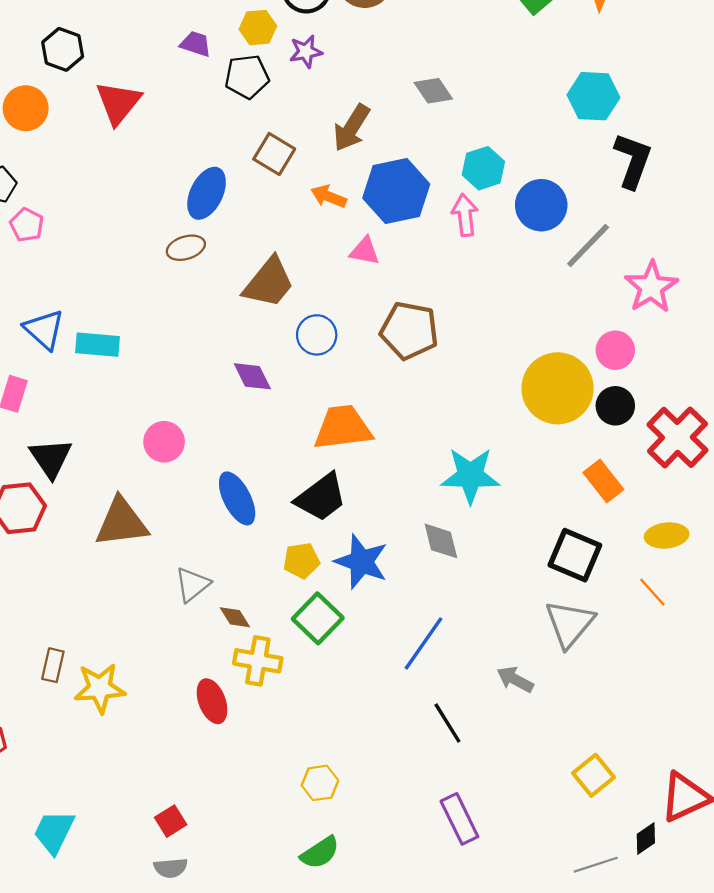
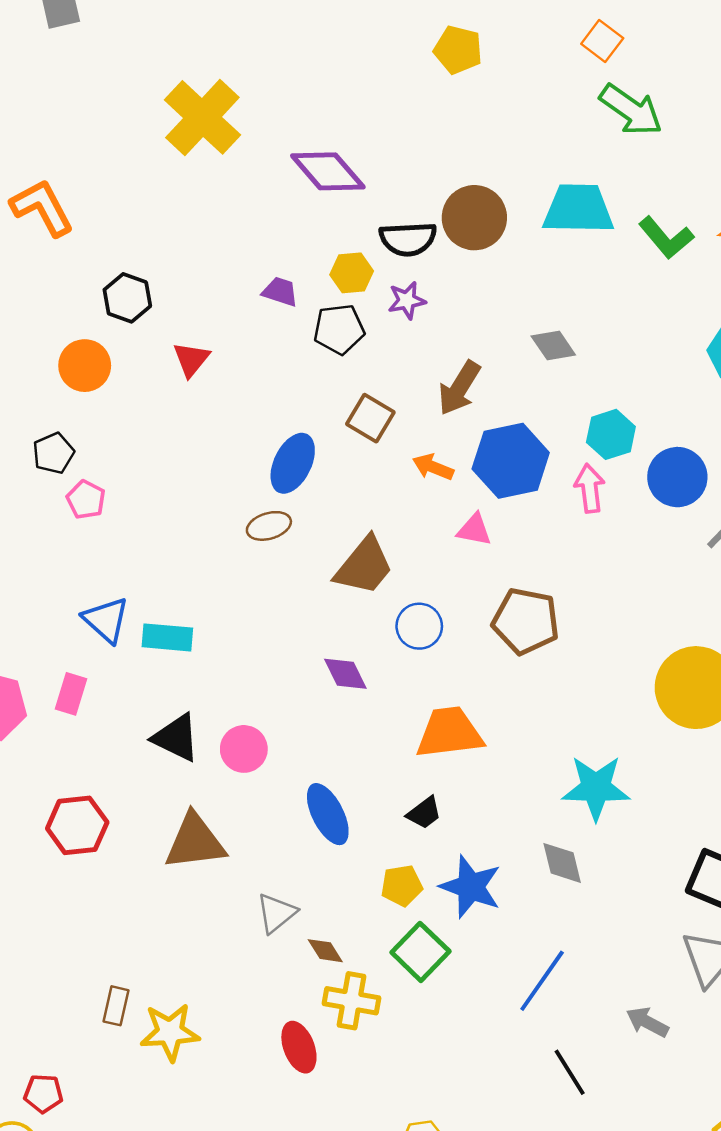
red triangle: (118, 103) -> (191, 359), size x0.7
black triangle: (51, 458) -> (176, 738), moved, turned -30
black trapezoid: (321, 497) -> (424, 813), size x0.6

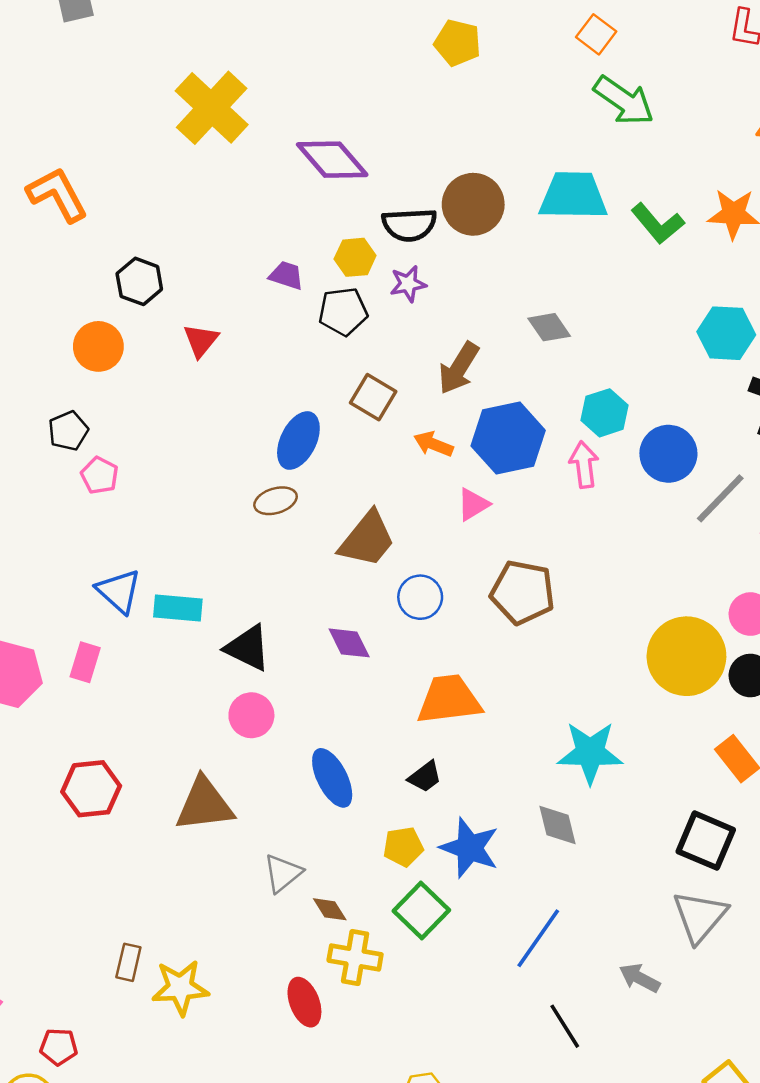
pink triangle: (474, 530) -> (473, 504), turned -42
black triangle: (176, 738) -> (248, 648), moved

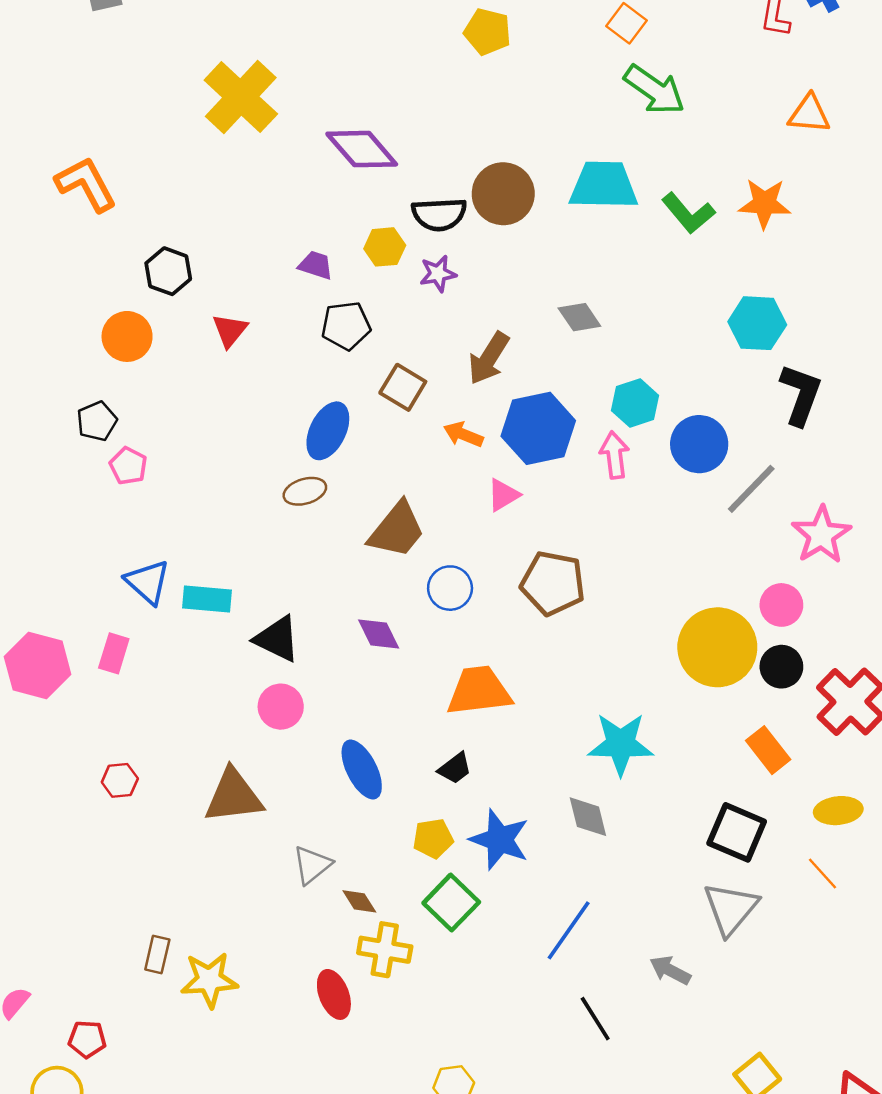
black pentagon: (343, 312) -> (346, 326), moved
red hexagon: (91, 789) -> (120, 780), size x0.6

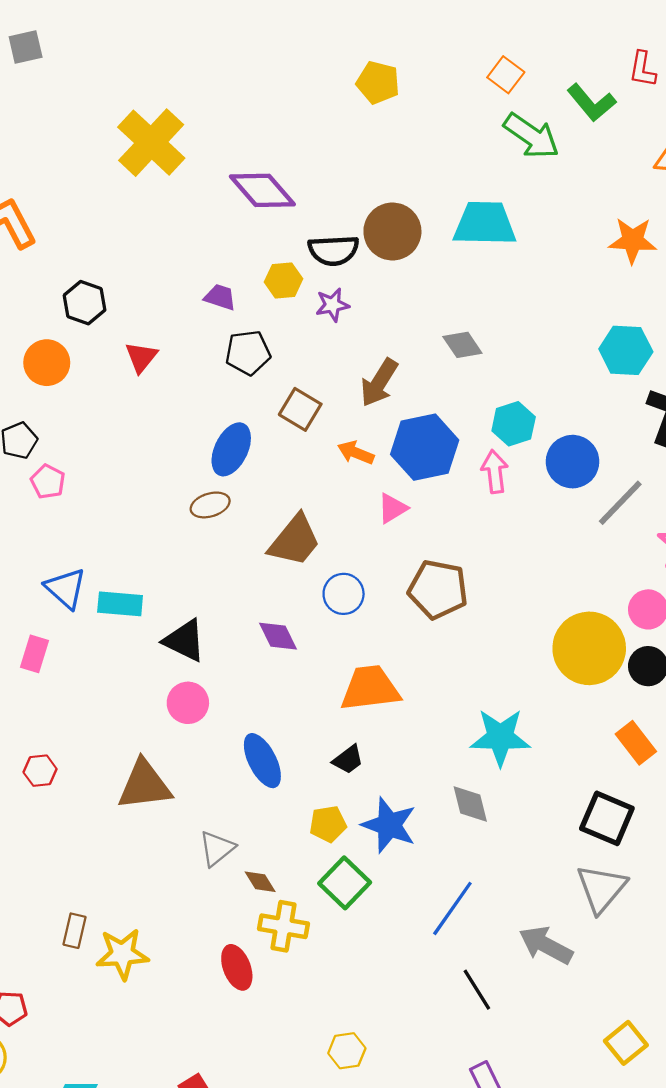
green L-shape: (688, 213) -> (591, 103), moved
gray arrow: (670, 970) -> (546, 945), size x1.4

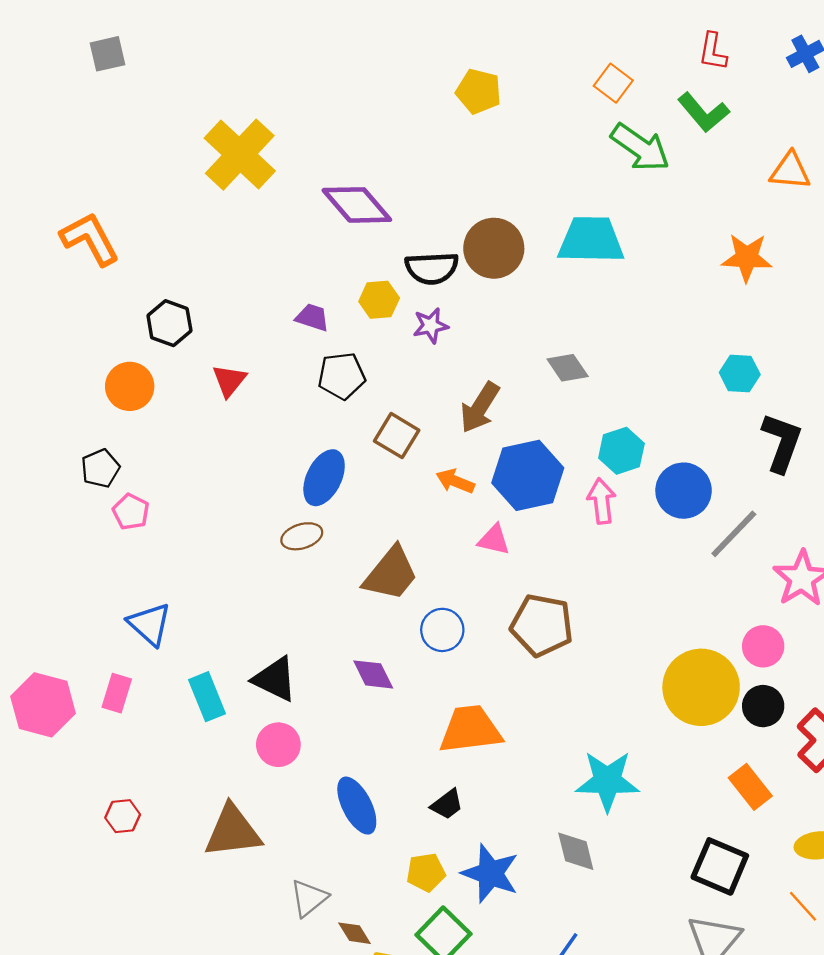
red L-shape: (643, 69) -> (713, 52), moved
cyan hexagon: (626, 350) -> (740, 374), size x0.7
pink triangle: (392, 508) -> (494, 540), turned 44
cyan rectangle: (120, 604) -> (207, 697), moved, turned 63

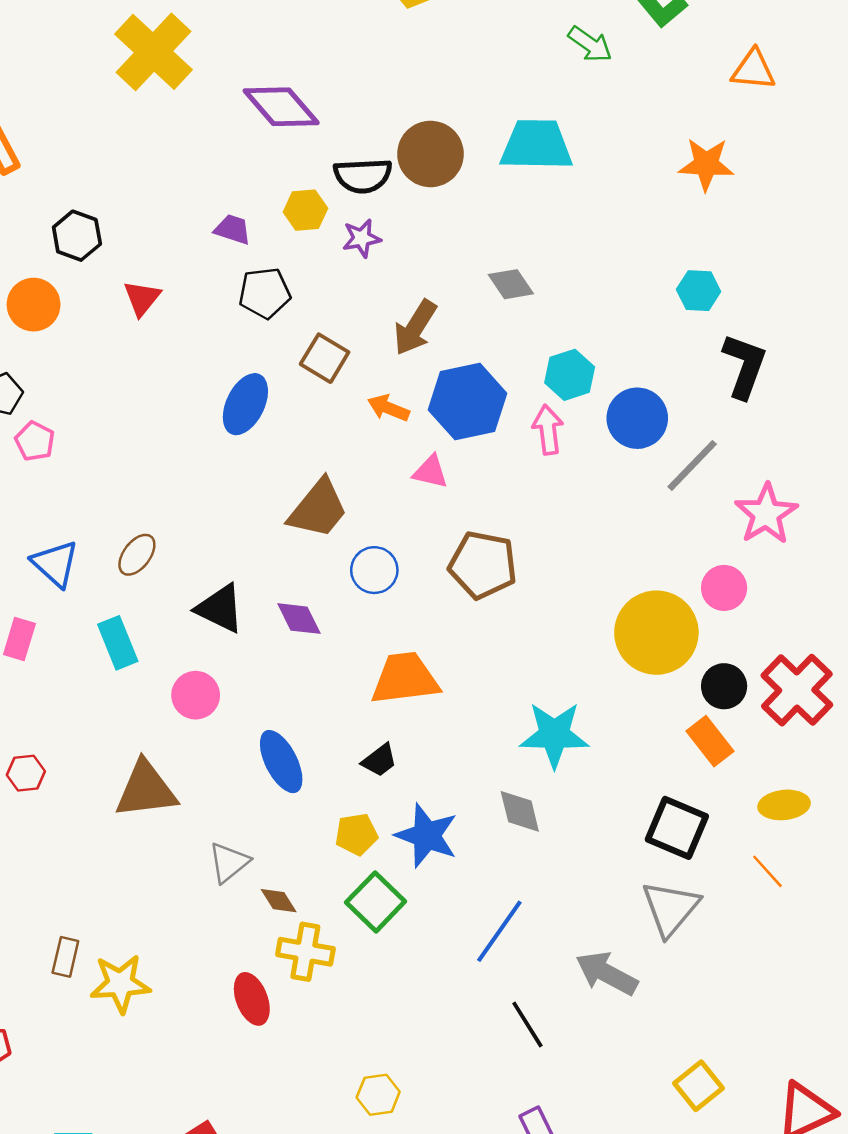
green arrow: (640, 148) -> (590, 44), size x0.7
brown ellipse: (302, 536) -> (137, 555), moved, turned -36
black triangle: (275, 679) -> (220, 608), moved
black circle: (763, 706) -> (724, 686), moved

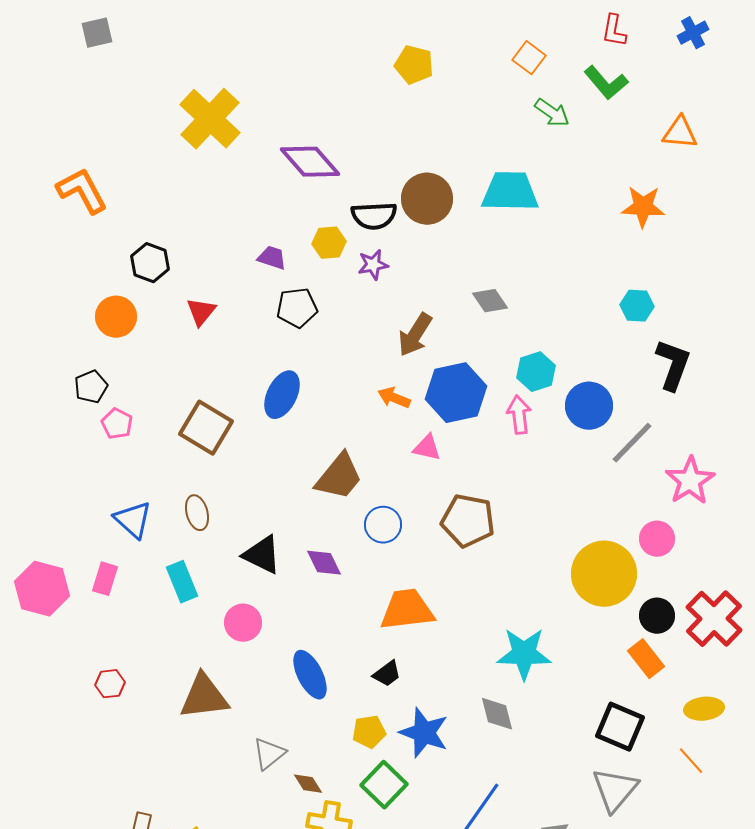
brown square: (325, 358) -> (206, 428), moved, size x1.4
brown ellipse: (137, 555) -> (197, 513), turned -52

